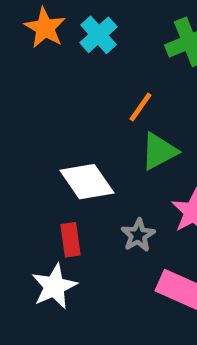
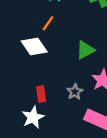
orange line: (140, 107) -> (48, 23), moved
white diamond: (87, 182) -> (34, 46), moved

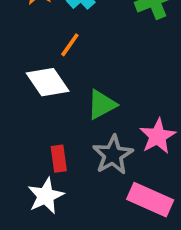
green triangle: (85, 50) -> (102, 104), moved
gray star: (75, 92) -> (113, 155), size x1.5

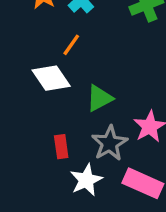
white star: (46, 196) -> (86, 180), moved

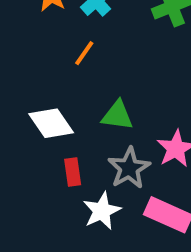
white diamond: (51, 78) -> (51, 123), moved
green triangle: (100, 98) -> (117, 116), turned 36

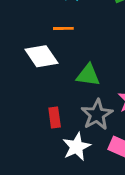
orange line: (84, 53) -> (63, 28), turned 54
white diamond: (51, 123) -> (41, 56), moved

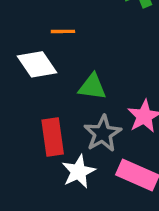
red rectangle: (55, 117) -> (53, 137), size x1.5

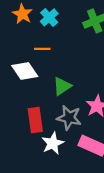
green triangle: (92, 87) -> (62, 86), turned -42
gray star: (103, 134) -> (69, 118), turned -30

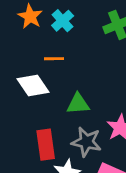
green triangle: (62, 86) -> (78, 104), turned 30

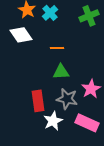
orange line: (54, 59) -> (57, 48), moved
white diamond: (33, 85) -> (21, 35), moved

